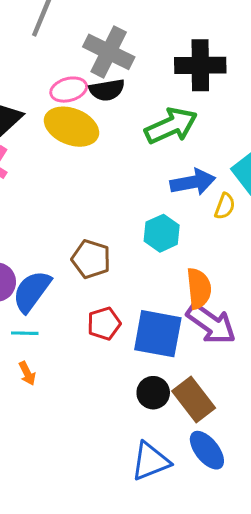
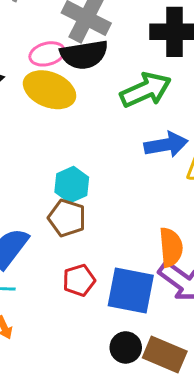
black semicircle: (107, 90) -> (84, 55), size x1.4
cyan hexagon: (162, 233) -> (72, 185), moved
brown rectangle: (194, 399) -> (165, 354), turned -30

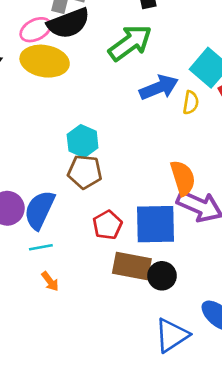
brown rectangle: (165, 354) -> (132, 266), moved

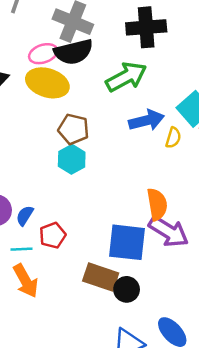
brown pentagon: (85, 172) -> (74, 129), moved
blue semicircle: (39, 210) -> (25, 216), size x0.6
red pentagon: (107, 225) -> (53, 235), moved
orange arrow: (50, 281) -> (26, 281), size x1.8

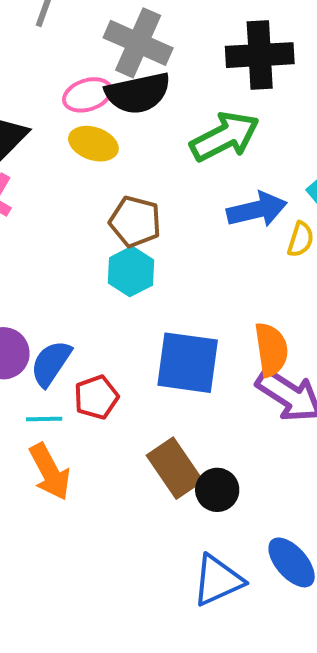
yellow ellipse: (47, 83) -> (93, 144), size x0.7
blue semicircle: (25, 216) -> (51, 363), size x1.4
blue square: (127, 242) -> (188, 363), moved
brown rectangle: (101, 277) -> (175, 468), turned 36

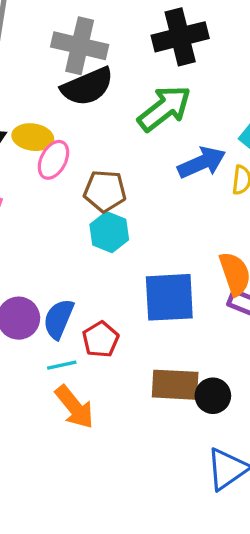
pink ellipse: (87, 95) -> (53, 160), moved, turned -33
yellow ellipse: (93, 144) -> (33, 137), moved
brown rectangle: (175, 468) -> (175, 385), turned -42

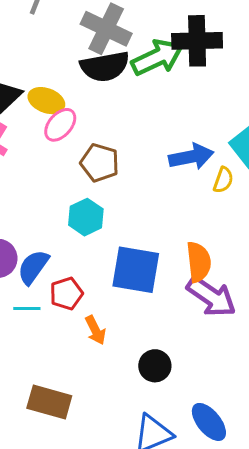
green arrow: (164, 108) -> (157, 57), moved
cyan hexagon: (109, 232) -> (86, 217), moved
brown rectangle: (175, 385) -> (49, 402), moved
orange arrow: (74, 407) -> (95, 330), moved, size x0.7

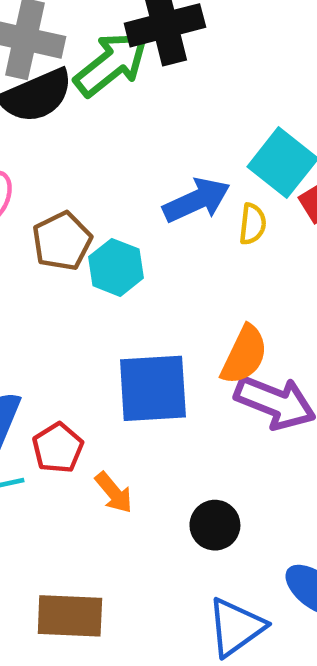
brown pentagon: (100, 163) -> (62, 241), turned -30
cyan hexagon: (86, 217) -> (116, 267), moved
orange semicircle: (199, 262) -> (244, 355), turned 45

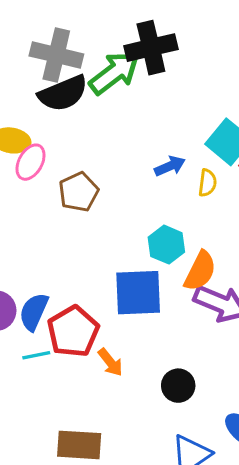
blue arrow: (196, 200) -> (170, 166), size x0.7
cyan hexagon: (116, 267) -> (166, 245), moved
red pentagon: (58, 448) -> (73, 331), size x1.5

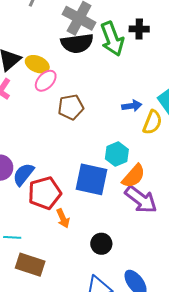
black cross: (151, 48) -> (139, 29), size x0.6
green arrow: (114, 73) -> (112, 39), turned 92
yellow semicircle: (207, 183) -> (152, 122), size x1.4
cyan line: (36, 355) -> (12, 237), moved

